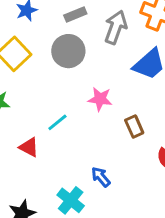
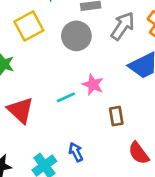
cyan line: (57, 122) -> (66, 97), moved
red triangle: (29, 147) -> (20, 110), size x1.5

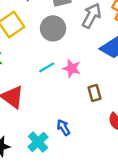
cyan line: (66, 97) -> (47, 67), moved

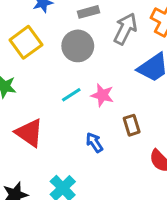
blue arrow: (63, 127) -> (94, 142), moved

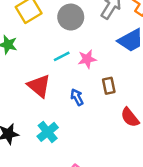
pink star: (102, 95) -> (87, 59), turned -30
red triangle: (29, 133) -> (39, 86), moved

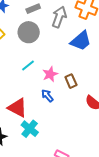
pink star: (87, 59) -> (50, 74), moved
red triangle: (39, 86) -> (17, 108), moved

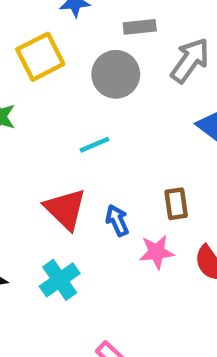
pink star: (50, 74) -> (157, 252), moved
red triangle: (17, 108) -> (65, 209), moved

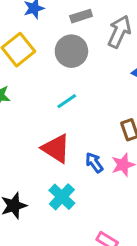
blue arrow: (117, 220) -> (94, 163), moved

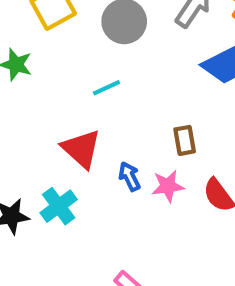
cyan cross: (62, 197) -> (59, 206), moved

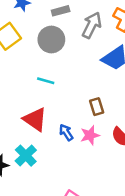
cyan line: (107, 88) -> (46, 81), turned 48

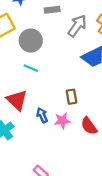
gray circle: (51, 40) -> (31, 41), moved

